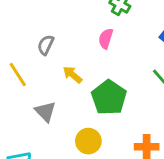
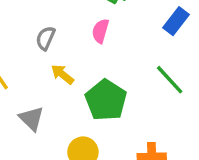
gray semicircle: (46, 45) -> (45, 38), moved

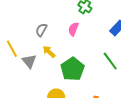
gray triangle: (31, 119) -> (29, 61), moved

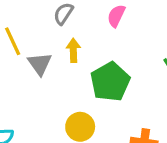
yellow arrow: (49, 52) -> (73, 50), turned 40

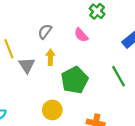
pink semicircle: (116, 16) -> (81, 35), turned -70

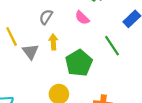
green line: (118, 76) -> (112, 46), moved

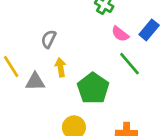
pink semicircle: (82, 18) -> (120, 34), moved
gray triangle: (30, 52) -> (35, 82), turned -48

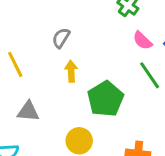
gray triangle: (35, 82) -> (28, 111), moved

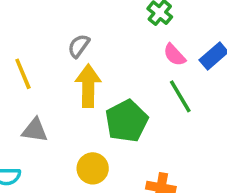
yellow arrow: (71, 71) -> (88, 86), size x1.6

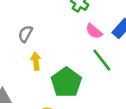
yellow arrow: (88, 86) -> (36, 61), size x0.6

